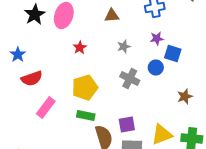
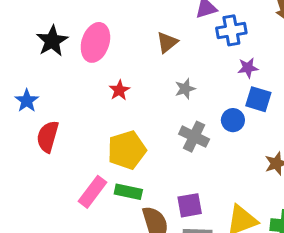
brown triangle: (112, 16) -> (167, 42), turned -35
purple star: (157, 38) -> (248, 68), moved
red semicircle: (32, 78) -> (48, 137), turned 125
pink rectangle: (46, 108) -> (92, 192), moved

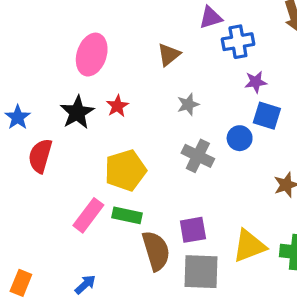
black star: (52, 41) -> (77, 112), moved

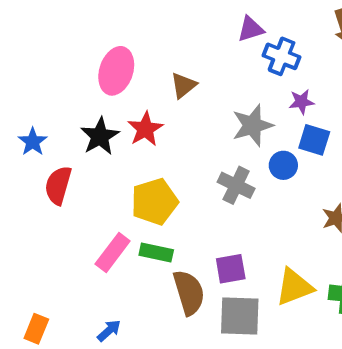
blue cross: (238, 42) -> (282, 56), turned 32
brown triangle: (169, 55) -> (183, 85), moved
gray star: (188, 104) -> (252, 125), moved, size x1.6
red star: (117, 106) -> (145, 129), size x1.4

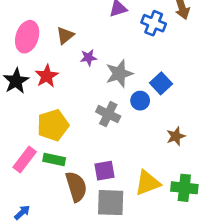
blue cross: (282, 56) -> (154, 23), moved
brown triangle: (183, 85) -> (65, 35), moved
purple star: (302, 102) -> (89, 58), moved
blue square: (314, 140) -> (161, 83), turned 30

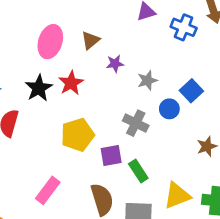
gray star: (119, 74) -> (147, 80), size x0.7
pink rectangle: (25, 160) -> (48, 190), moved
green rectangle: (54, 160) -> (138, 171), moved, turned 45
purple square: (104, 171) -> (111, 155), moved

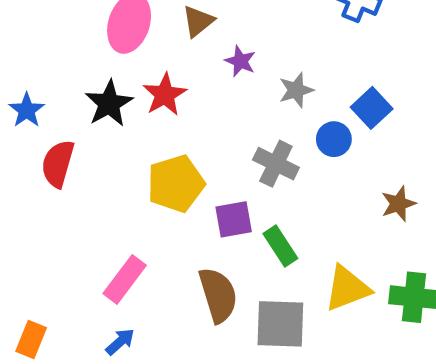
purple star: (115, 64) -> (240, 61), turned 30

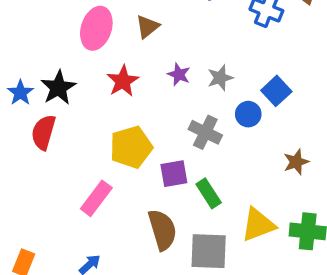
purple star: (240, 61) -> (179, 74), moved
black star: (109, 104) -> (58, 88), moved
pink rectangle: (125, 279) -> (96, 198), moved

